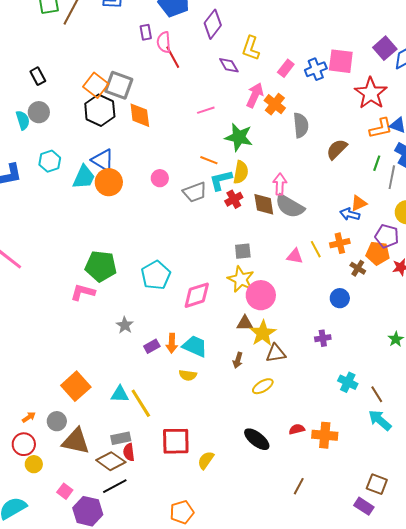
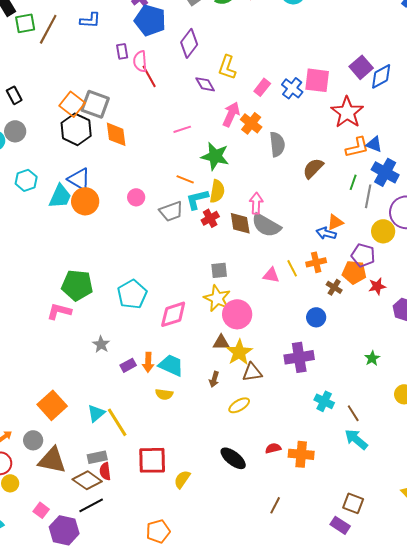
blue cross: (316, 69) -> (292, 88), turned -30
purple cross: (323, 338) -> (299, 357), size x1.8
cyan triangle: (120, 394) -> (96, 413), turned -42

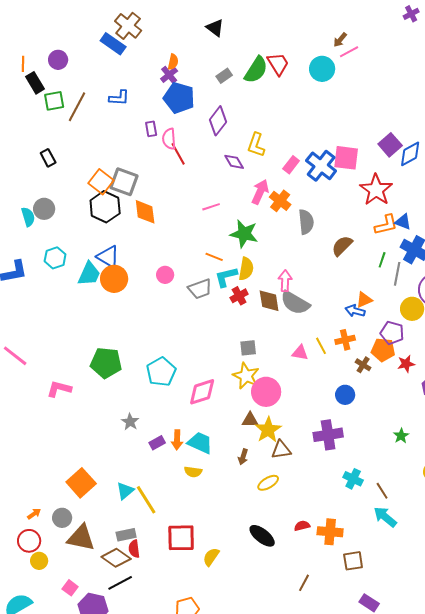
blue cross: (292, 88) -> (321, 166), size x1.4
black rectangle: (14, 95) -> (48, 158), moved
pink L-shape: (59, 311) -> (59, 389), moved
brown square: (353, 503) -> (353, 561), moved, turned -30

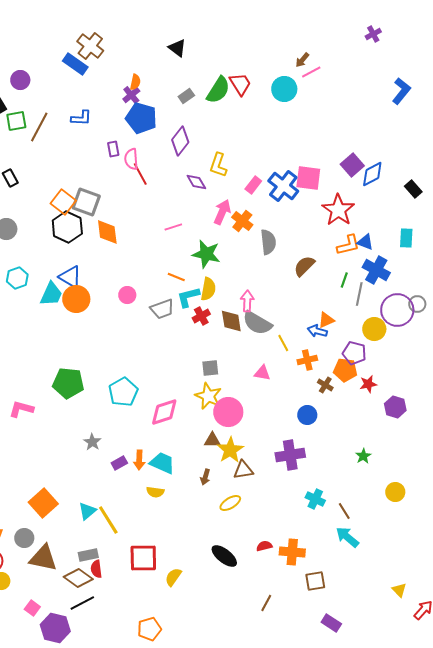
yellow line: (321, 346) -> (283, 343), moved

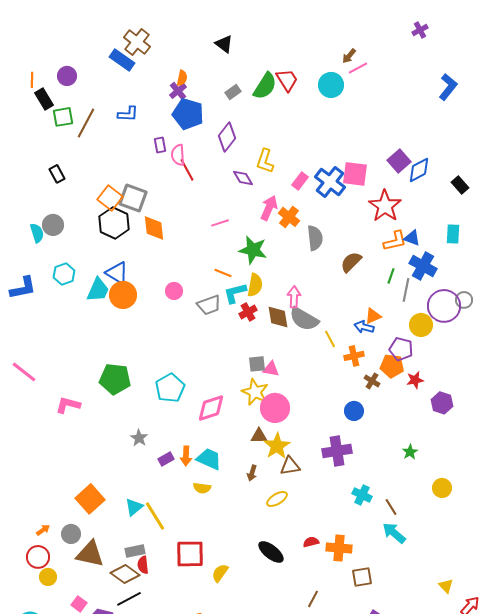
pink triangle: (262, 373) -> (271, 369), moved

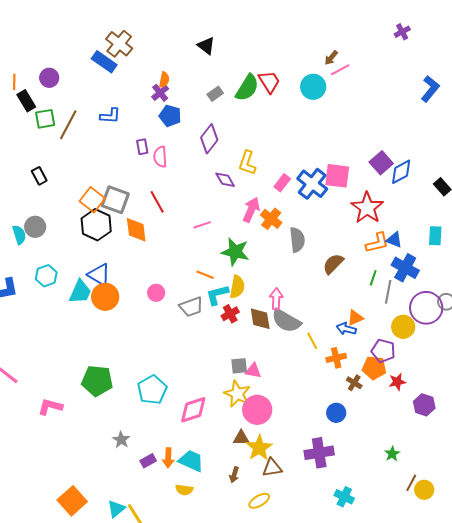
blue pentagon: (188, 114) -> (170, 116), size x0.7
red line: (187, 170) -> (157, 202), moved
brown line: (391, 507) -> (411, 483), moved, turned 60

